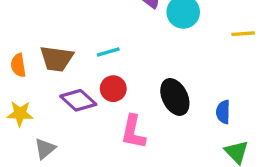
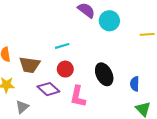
brown trapezoid: (57, 59) -> (30, 65), moved
purple diamond: (78, 100) -> (48, 89), moved

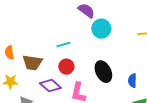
cyan circle: (109, 21) -> (101, 29), moved

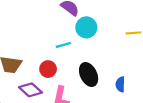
cyan line: (63, 45) -> (63, 45), moved

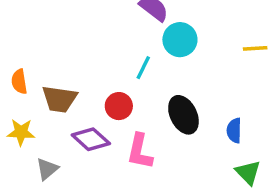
cyan line: (63, 45) -> (143, 68), turned -48

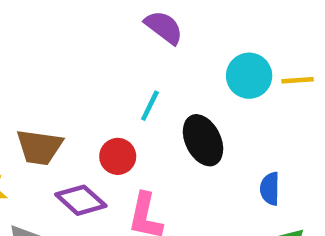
cyan circle: (180, 40) -> (249, 76), moved
black ellipse: (183, 115) -> (203, 140), moved

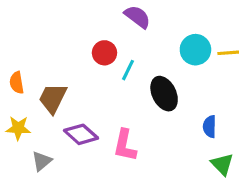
brown trapezoid: (39, 147) -> (53, 98), turned 108
red circle: (118, 156) -> (104, 53), moved

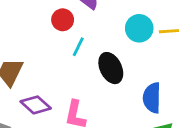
red circle: (104, 53) -> (63, 20), moved
blue semicircle: (210, 127) -> (152, 98), size x1.5

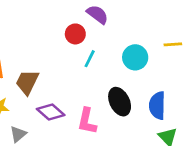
cyan circle: (139, 28) -> (135, 57), moved
black ellipse: (111, 68) -> (120, 102), moved

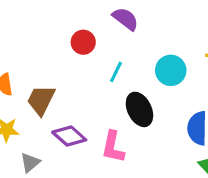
red circle: (75, 34) -> (83, 42), moved
black ellipse: (120, 102) -> (139, 109), moved

